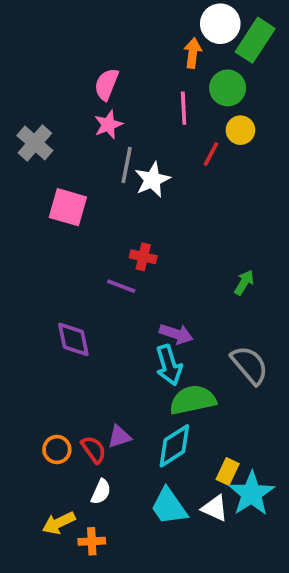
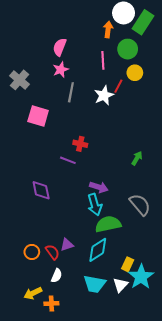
white star: (152, 180) -> (104, 95), moved
cyan trapezoid: (169, 506) -> (95, 284), turned -45
white triangle: (215, 508) -> (120, 285), turned 49

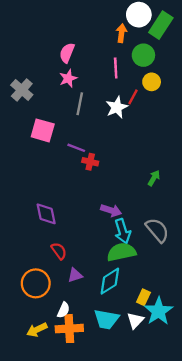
purple line: (68, 160) -> (76, 148), moved
cyan arrow: (95, 205) -> (123, 231), moved
orange circle: (32, 252) -> (36, 283), size x1.6
red semicircle: (52, 252) -> (59, 251), moved
orange cross: (51, 304) -> (69, 329), moved, size x1.6

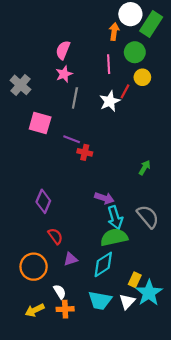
purple diamond: (46, 214) -> (43, 201), turned 35
white semicircle: (64, 310) -> (60, 292), turned -56
orange cross: (69, 329) -> (65, 309), size x0.7

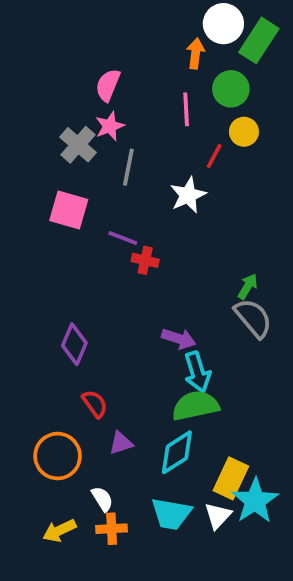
gray cross: (20, 85) -> (78, 145), moved
white star: (110, 101) -> (188, 195), moved
gray semicircle: (148, 217) -> (253, 318), moved
yellow rectangle: (135, 280) -> (231, 478), size x1.5

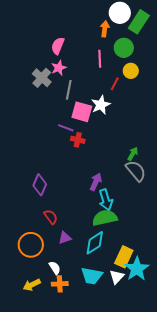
pink square: (69, 210) -> (82, 112), moved
purple arrow: (179, 339) -> (96, 182), turned -84

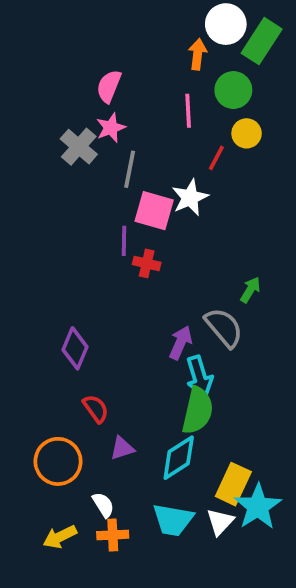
purple line: (66, 128) -> (124, 241), turned 70
gray semicircle: (136, 171) -> (224, 328), moved
green semicircle: (105, 218) -> (198, 411), turned 115

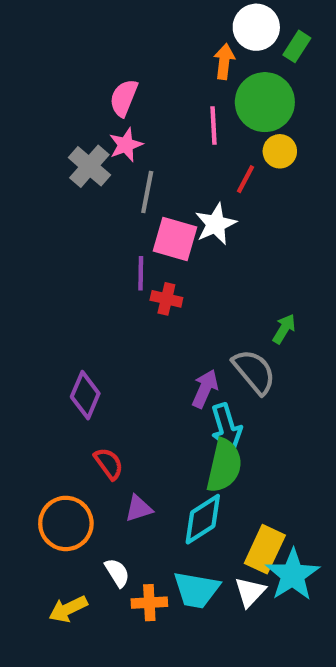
green rectangle: (262, 41) -> (297, 46), size x0.6
green circle: (233, 90) -> (265, 102), size x1.4
orange cross: (113, 535) -> (149, 603), moved

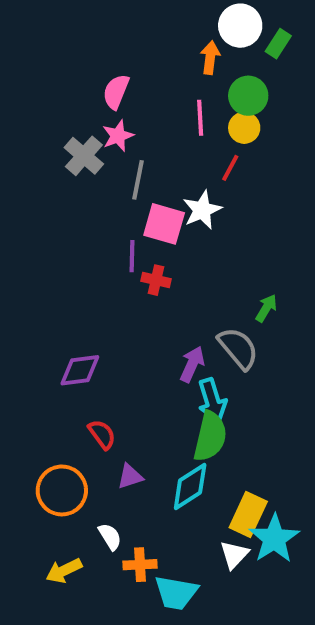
green circle: (265, 102) -> (248, 96), size x0.7
yellow circle: (280, 151) -> (244, 128), moved
purple diamond: (85, 395) -> (80, 370), turned 60
cyan trapezoid: (196, 590) -> (176, 593), moved

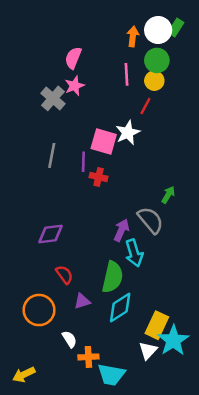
white circle: (240, 26) -> (158, 30), moved
gray line: (138, 180) -> (52, 155), moved
green semicircle: (210, 436) -> (113, 277), moved
yellow arrow: (64, 571) -> (24, 375), moved

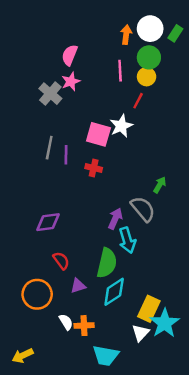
green rectangle: (176, 27) -> (175, 33), moved
purple line: (83, 162) -> (66, 155), moved
orange cross: (88, 357) -> (84, 326), moved

